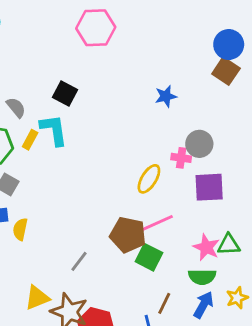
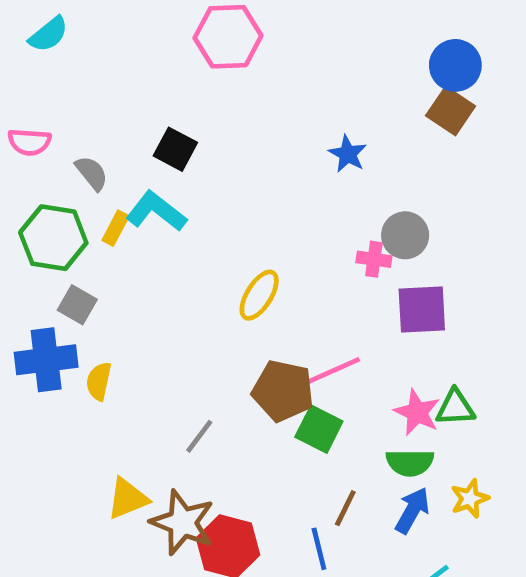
blue star: (166, 96) -> (348, 154), turned -30
cyan L-shape: (54, 130) -> (156, 211), turned -44
yellow ellipse: (149, 179) -> (259, 295), moved

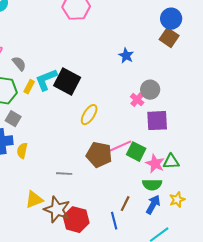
black square: (175, 149) -> (67, 82), moved, size x1.5
cyan L-shape: (156, 211) -> (46, 80), turned -60
pink cross: (374, 259) -> (137, 100), turned 32
green square: (319, 429) -> (136, 152), moved
gray line: (199, 436) -> (64, 174), turned 56

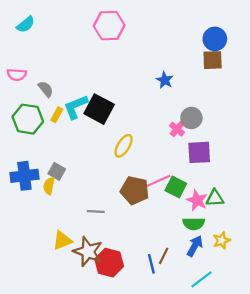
brown square: (169, 38) -> (213, 60), turned -36
gray square: (13, 119) -> (57, 171), moved
brown line: (125, 204) -> (164, 256), moved

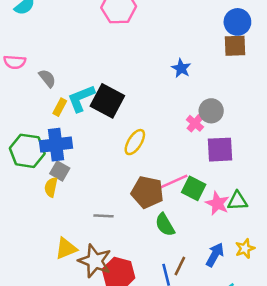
green hexagon: (28, 119) -> (27, 151), moved
blue cross: (24, 176) -> (56, 145), moved
green semicircle: (194, 224) -> (165, 225), moved, turned 60

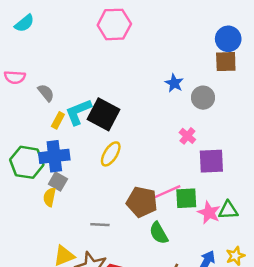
gray circle: (211, 111) -> (203, 98), moved
yellow ellipse: (135, 142) -> (111, 154), moved
green square: (194, 188) -> (186, 198), turned -30

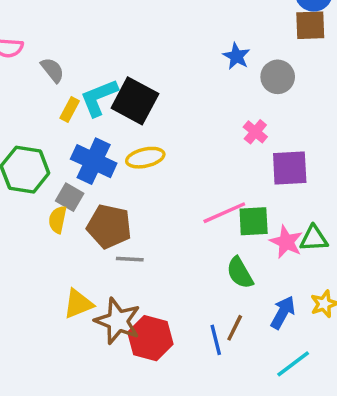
yellow ellipse: (111, 154) -> (145, 158), turned 45
blue cross: (54, 156) -> (94, 161), moved, turned 32
brown pentagon: (142, 202) -> (109, 226), moved
green semicircle: (159, 233) -> (240, 273), moved

